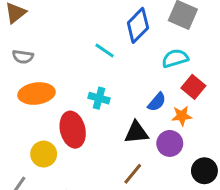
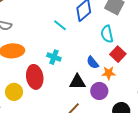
cyan semicircle: (175, 58) -> (107, 34), turned -90
blue semicircle: (157, 102) -> (93, 62), turned 96

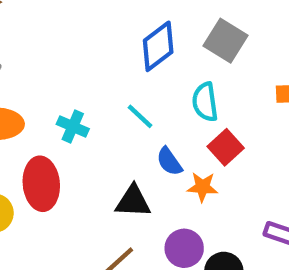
cyan line: (60, 25) -> (140, 116), moved
cyan cross: (54, 57) -> (73, 127), moved
purple circle: (99, 91) -> (184, 248), moved

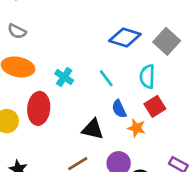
blue diamond: (158, 46) -> (125, 38), turned 44

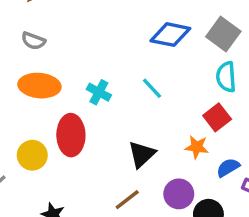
cyan semicircle: (147, 77) -> (226, 77), moved
blue semicircle: (119, 109) -> (228, 168), moved, turned 90
black triangle: (93, 129) -> (142, 154), turned -50

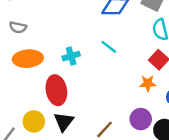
cyan cross: (99, 92) -> (71, 56), turned -35
black triangle: (142, 154) -> (64, 122), moved
yellow circle: (32, 155) -> (34, 121), moved

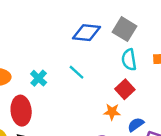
cyan cross: (71, 56) -> (39, 78), turned -35

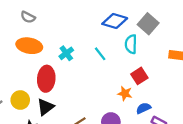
cyan semicircle: (129, 60) -> (131, 44), moved

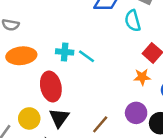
cyan cross: (66, 53) -> (65, 52), turned -32
cyan line: (100, 54) -> (87, 56), moved

